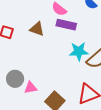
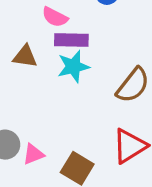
cyan star: (79, 51) -> (73, 66), moved

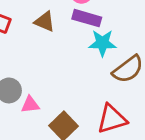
cyan star: (73, 66) -> (102, 43), moved

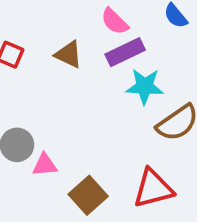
purple rectangle: (87, 18) -> (125, 52), turned -44

